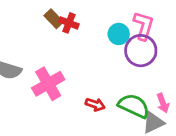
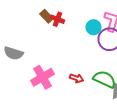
pink cross: (48, 84) -> (42, 77), moved

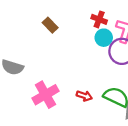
red cross: (58, 19) -> (99, 19), moved

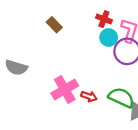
pink cross: (46, 95) -> (65, 89), moved

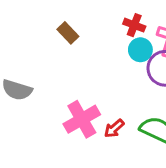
red arrow: (89, 96) -> (114, 128), turned 119

